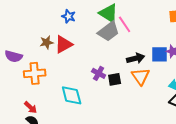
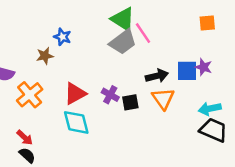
blue star: (69, 16) -> (62, 37), moved
red triangle: (64, 44) -> (75, 94), moved
orange cross: (35, 73) -> (30, 95), turned -35

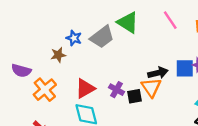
pink line: (143, 33) -> (170, 20), moved
gray trapezoid: (123, 42) -> (102, 37), moved
orange triangle: (163, 99) -> (151, 87), moved

